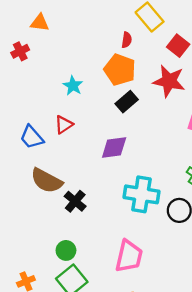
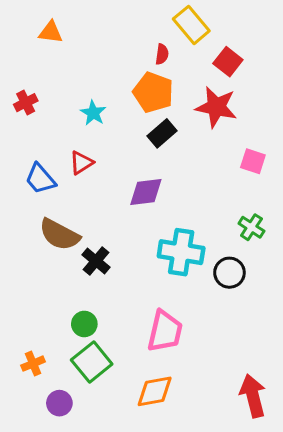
red cross: (20, 51) -> (26, 103), moved

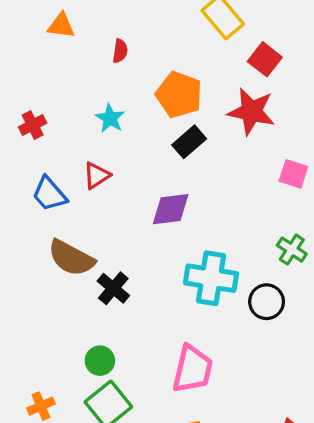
red semicircle: (162, 54) -> (120, 51), moved
red cross: (26, 103) -> (33, 125), moved

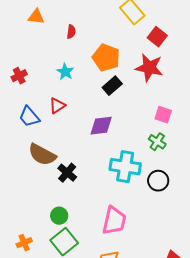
pink square: (293, 174) -> (163, 115), moved
green cross: (292, 250) -> (157, 142), moved

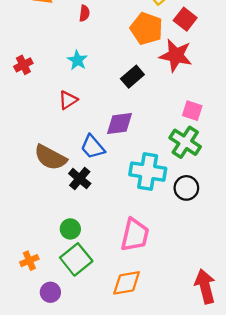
orange pentagon: (106, 58) -> (147, 29), moved
blue trapezoid: (29, 117) -> (93, 147), moved
green cross: (157, 142) -> (185, 142), size x1.5

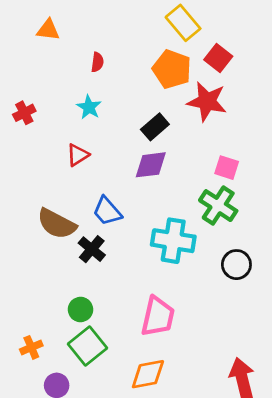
red semicircle: (84, 13) -> (97, 62), moved
purple diamond: (120, 123) -> (151, 165), moved
black circle: (186, 188) -> (236, 265), moved

